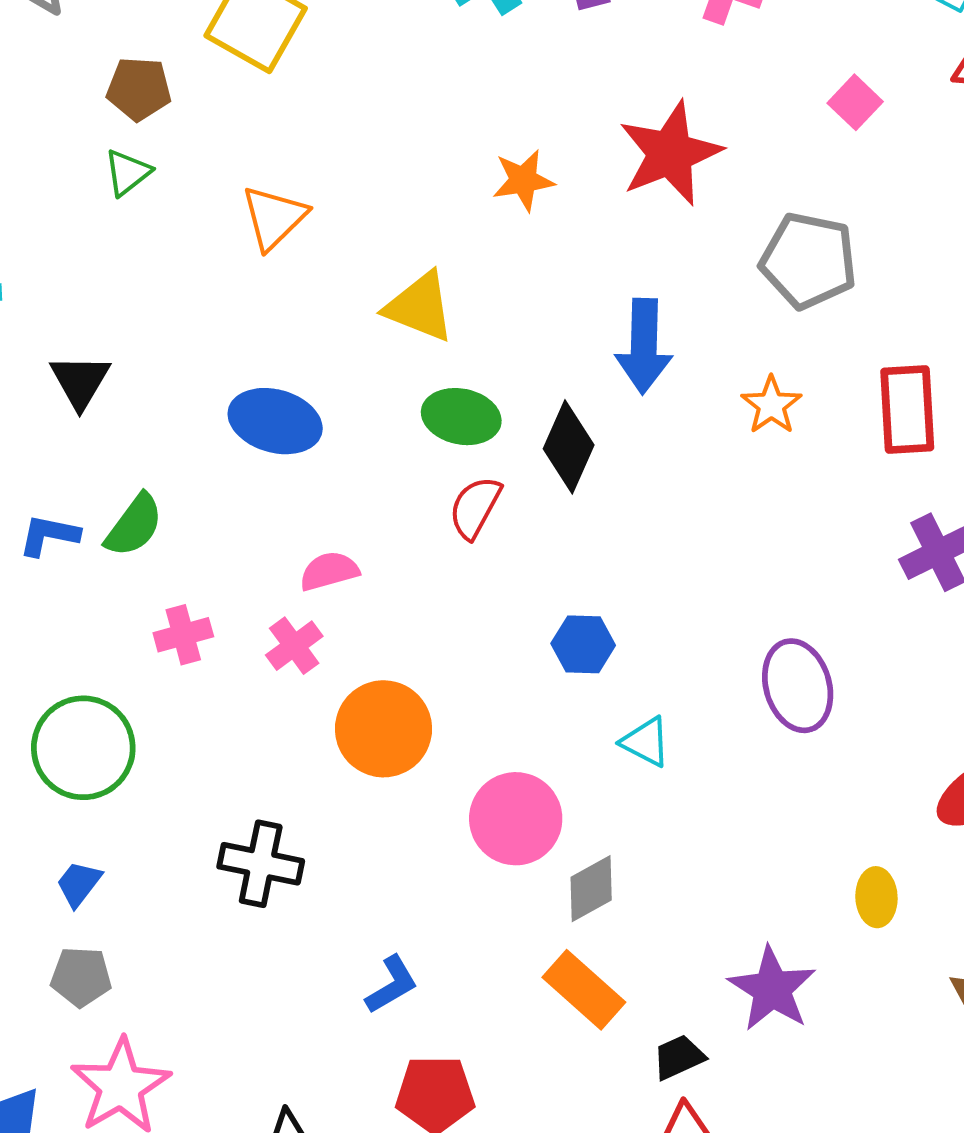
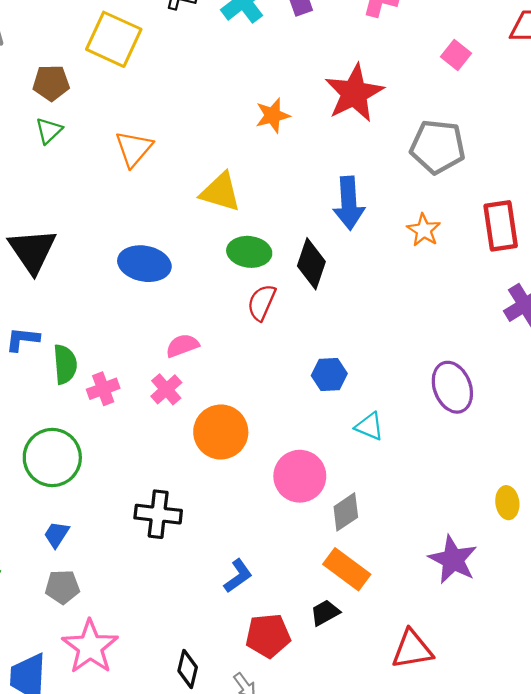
black triangle: (80, 381) -> (32, 251), size x1.4
green semicircle: (134, 525) -> (65, 364), moved, turned -36
black trapezoid: (679, 1057) -> (325, 613), moved

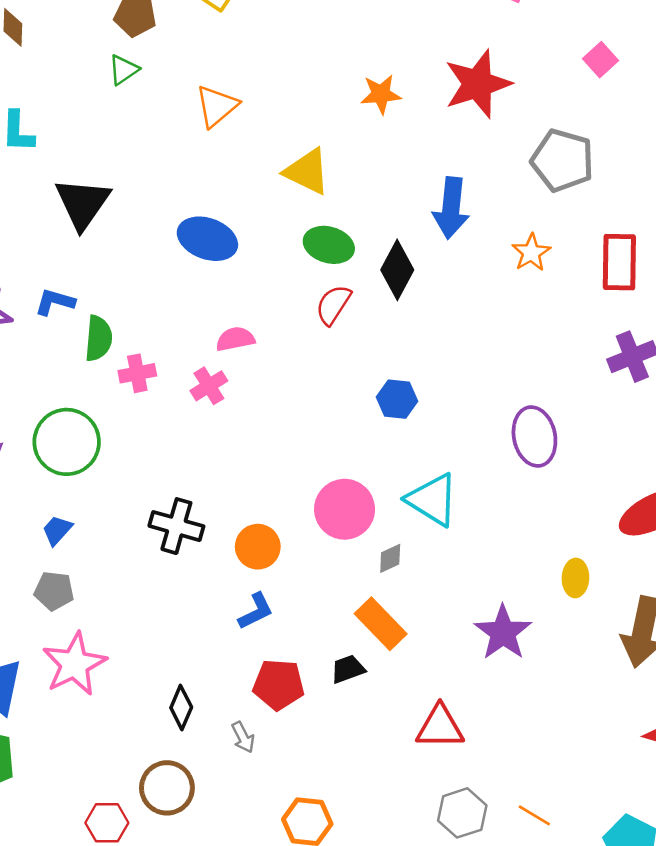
cyan triangle: (369, 426) -> (432, 500), moved, size x1.6
orange circle: (221, 432) -> (258, 547), moved, size x0.7
gray diamond: (346, 512) -> (390, 558), size x0.7

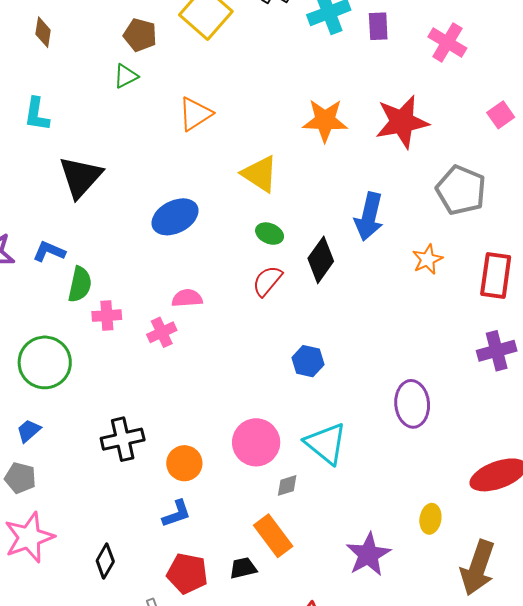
orange star: (381, 94) -> (325, 120), size x1.4
blue ellipse: (207, 239) -> (175, 217), turned -54
green ellipse: (329, 245) -> (270, 234), size x0.7
black cross: (176, 526) -> (123, 439), turned -36
black diamond: (181, 707) -> (105, 561), moved

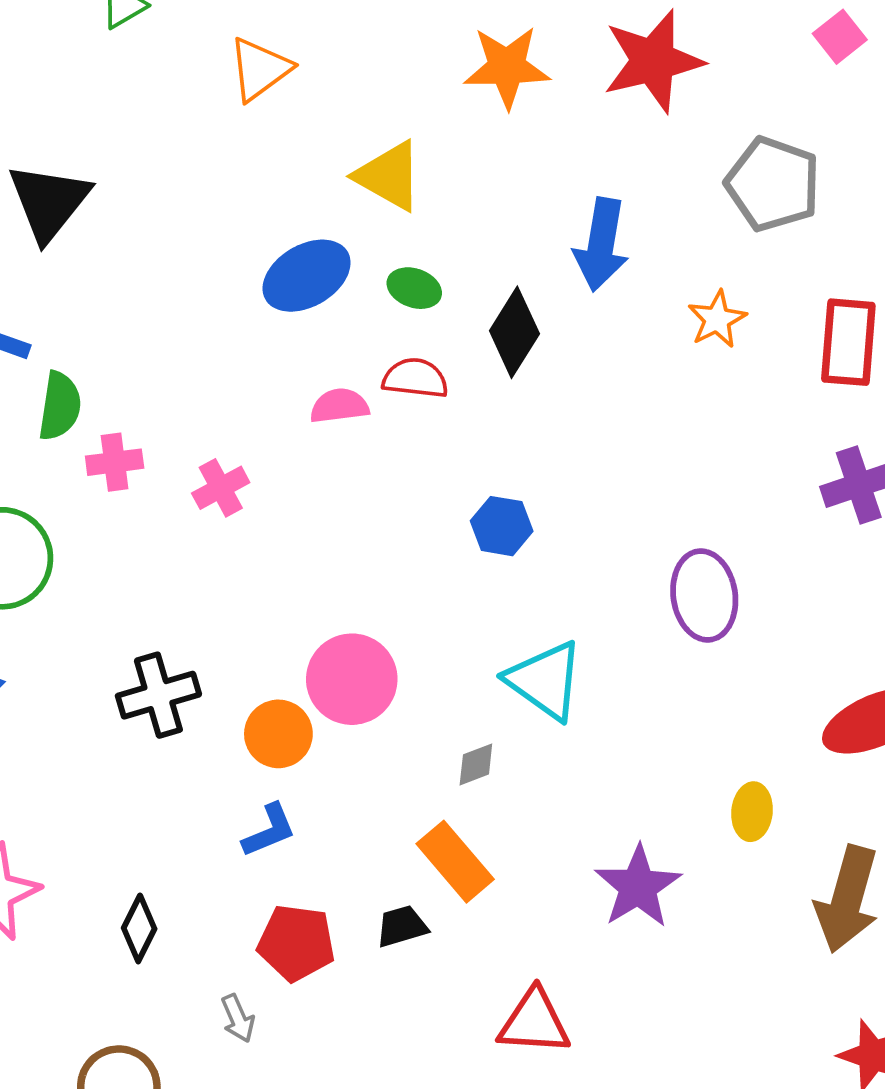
blue ellipse: (175, 217) -> (307, 276), moved
red semicircle: (267, 281) -> (415, 378), turned 60
pink semicircle: (187, 298) -> (339, 406), moved
pink circle: (256, 442) -> (352, 679), moved

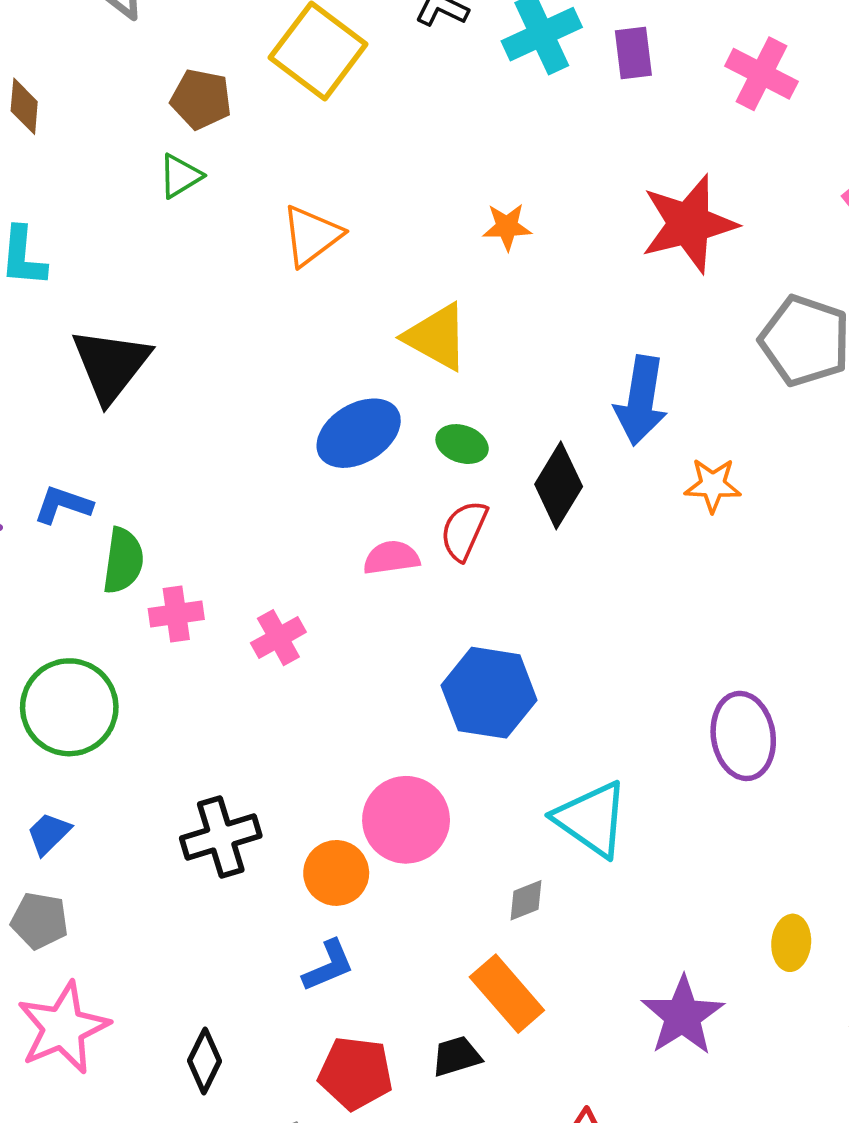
orange star: (507, 67) -> (507, 227), moved, size x0.6
orange star: (717, 319) -> (713, 485), moved, turned 30
red semicircle: (415, 378) -> (464, 530), turned -72
blue hexagon: (502, 526) -> (489, 693), moved, size x1.6

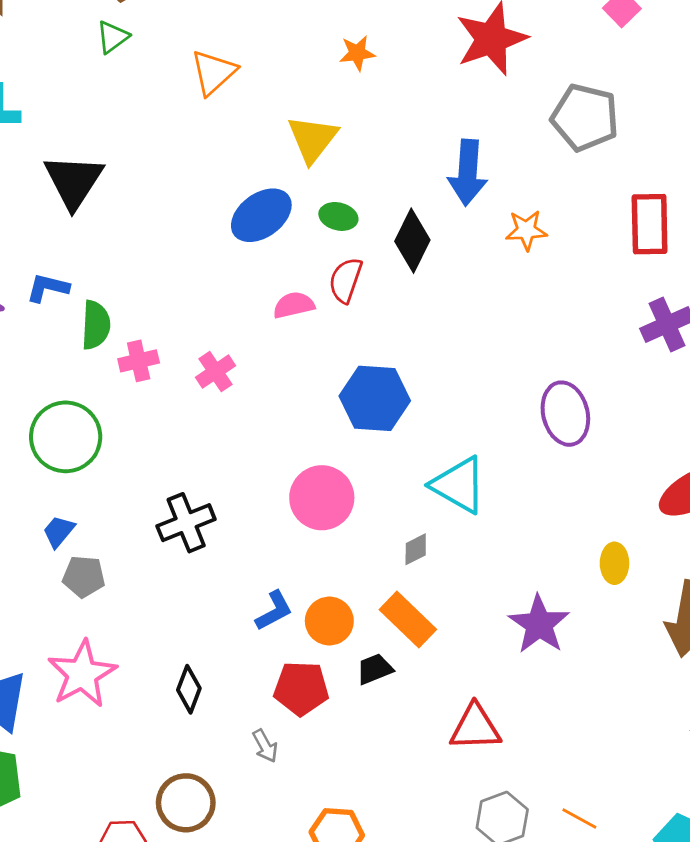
yellow triangle: (437, 337) -> (313, 139), turned 44
orange circle: (336, 873) -> (329, 621), moved
gray pentagon: (39, 921) -> (84, 577), moved

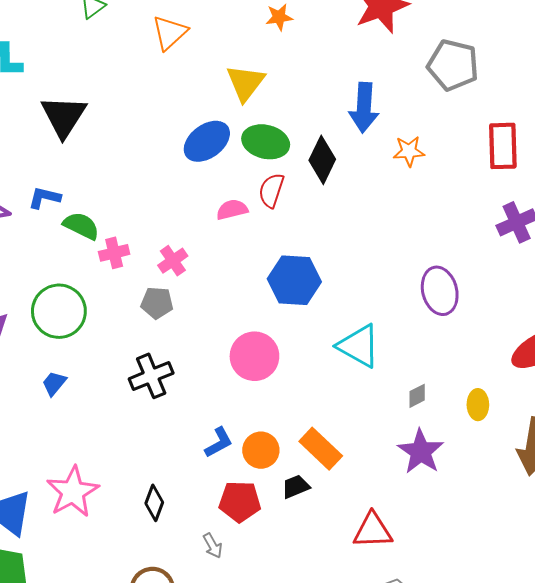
green ellipse: (338, 216) -> (266, 142), size x1.6
green semicircle: (96, 325) -> (81, 226), turned -66
gray diamond: (416, 549) -> (417, 396), moved
gray pentagon: (84, 577) -> (157, 303), moved

